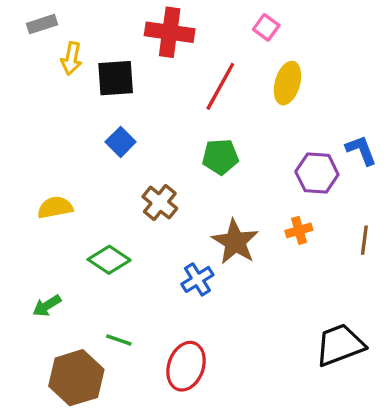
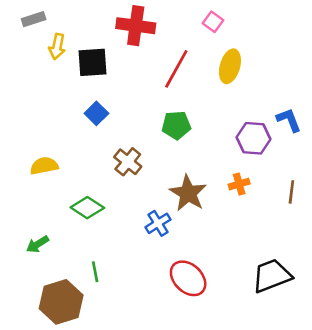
green line: (119, 340) -> (95, 272), turned 60
red ellipse: (186, 366) -> (188, 278), moved, turned -66

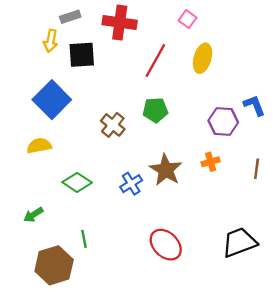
gray rectangle: (34, 19) -> (70, 17), moved
blue square: (96, 113) -> (52, 100), moved, size x1.8
brown cross: (128, 162) -> (113, 125), moved
blue cross: (158, 223) -> (131, 184), moved

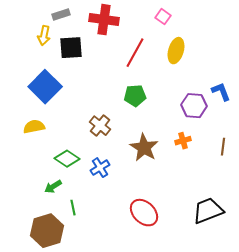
brown cross: (113, 125) -> (100, 126), moved
blue cross: (131, 184) -> (100, 168), moved
green arrow: (33, 215) -> (53, 187), moved

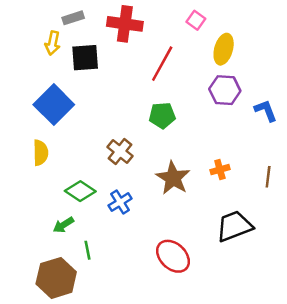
yellow ellipse: (176, 51) -> (224, 49), moved
purple hexagon: (194, 106) -> (225, 90), moved
yellow semicircle: (34, 127) -> (41, 153), turned 100
black trapezoid: (208, 211) -> (234, 226), moved

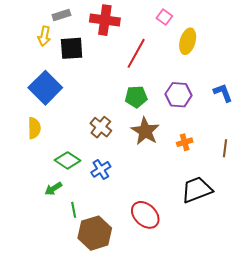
purple hexagon: (225, 90) -> (179, 95), moved
brown star: (173, 178) -> (145, 131), moved
brown hexagon: (56, 278) -> (95, 233), moved

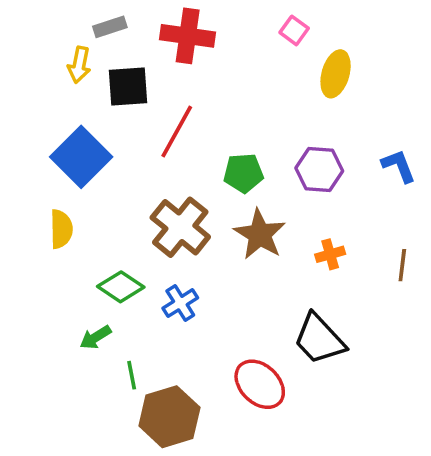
red line: (136, 53) -> (177, 132), moved
brown cross: (101, 127) -> (180, 227), size x1.5
black trapezoid: (197, 190) -> (319, 339), moved, turned -112

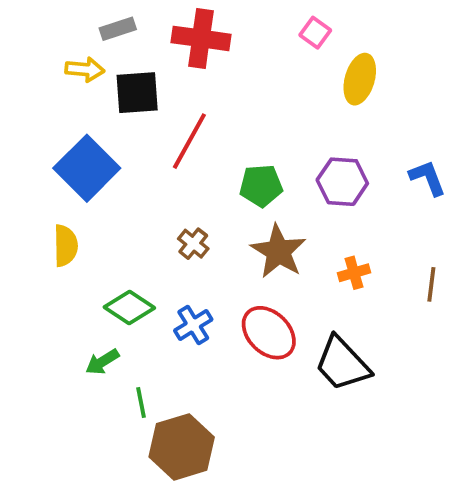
yellow arrow: (79, 65) -> (85, 69), turned -96
brown cross: (180, 227) -> (193, 244), size x0.5
red ellipse: (260, 384) -> (269, 333), moved

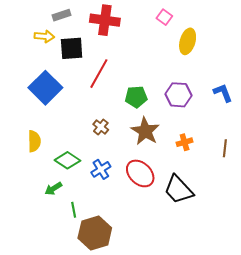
yellow semicircle: (65, 246) -> (34, 141), moved

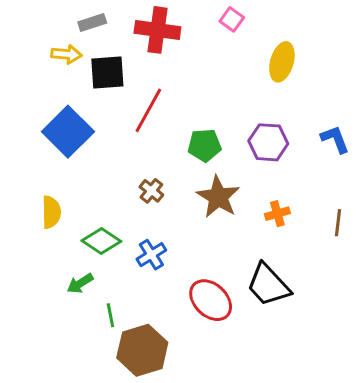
pink square: (164, 17) -> (232, 19), moved
red ellipse: (140, 173) -> (211, 300), moved

